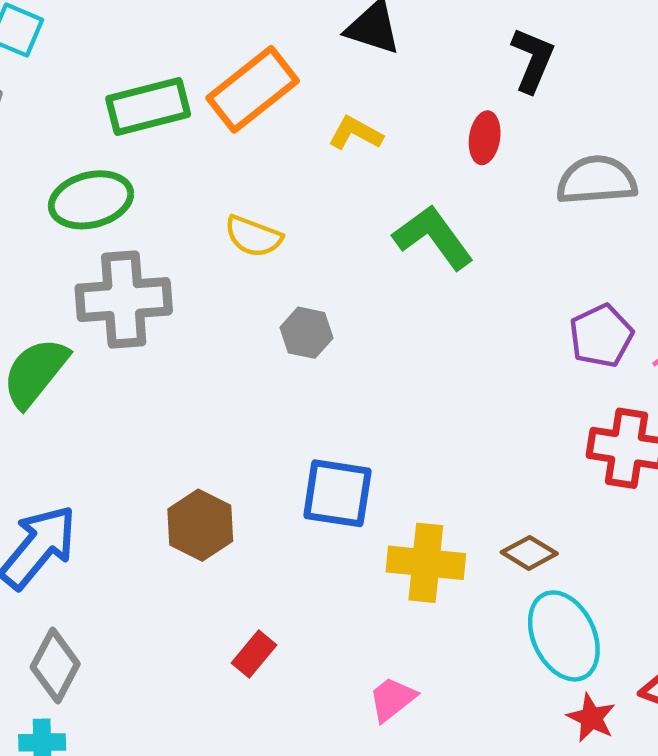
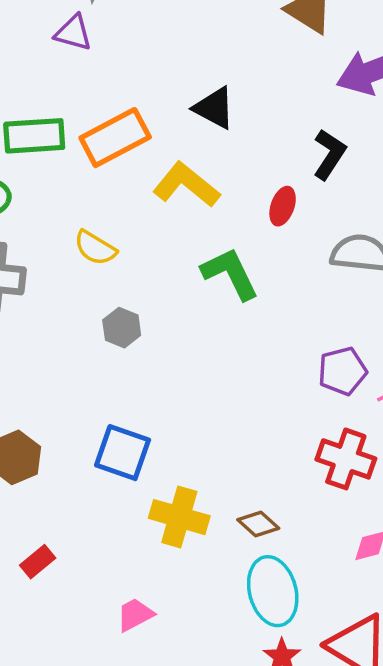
yellow L-shape: (356, 133) -> (186, 185), size x1.6

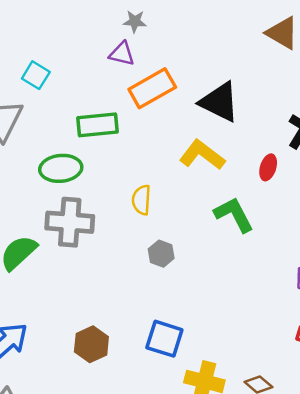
black triangle: (214, 108) -> (219, 102), size x1.4
orange rectangle: (115, 138) -> (152, 88), moved
yellow semicircle: (95, 248) -> (141, 200), turned 64

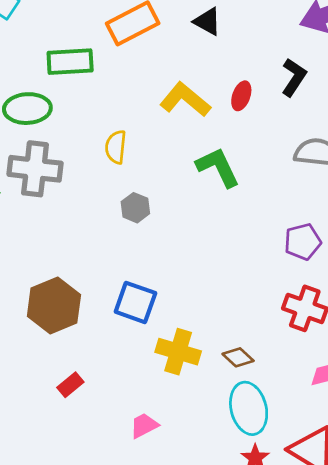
black triangle: (219, 102) -> (207, 21), moved, size x0.6
red ellipse: (268, 167) -> (241, 96), moved
brown hexagon: (91, 344) -> (54, 305), size x1.4

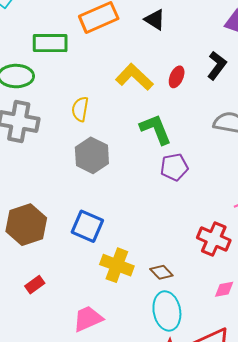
gray hexagon: (135, 208) -> (92, 155), size x1.6
purple pentagon: (303, 242) -> (174, 167), moved
pink trapezoid: (144, 425) -> (88, 319), size x1.4

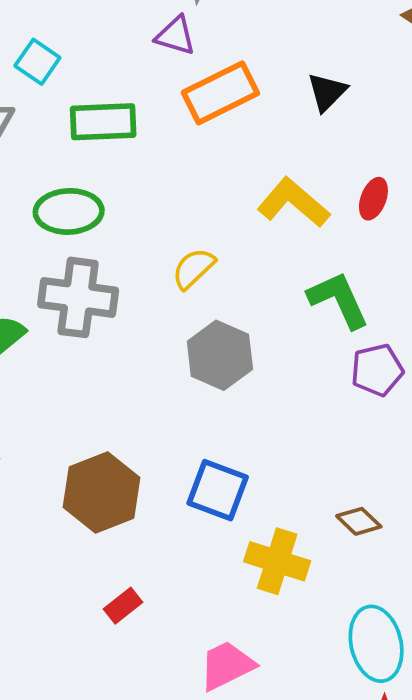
black triangle: (155, 20) -> (327, 92), turned 45
green rectangle: (50, 43) -> (103, 122), moved
yellow semicircle: (80, 109) -> (193, 268), turned 40
brown diamond: (161, 272) -> (359, 521), moved

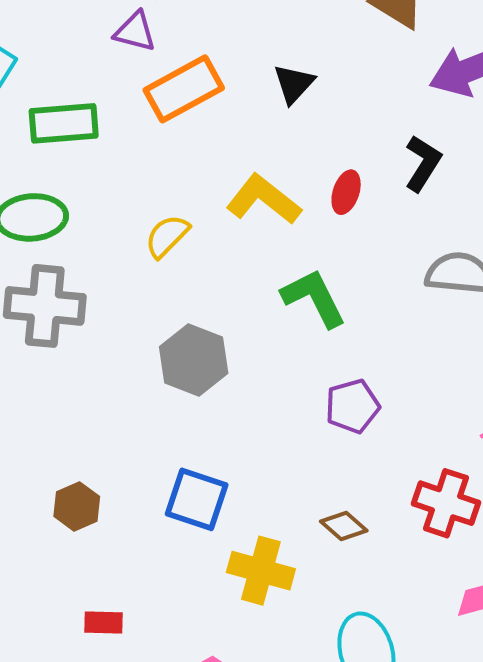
yellow semicircle: (193, 268) -> (167, 236), moved
purple pentagon: (377, 370) -> (352, 406), moved
brown hexagon: (102, 492) -> (77, 506), size x0.6
red rectangle: (123, 606) -> (103, 623), turned 42

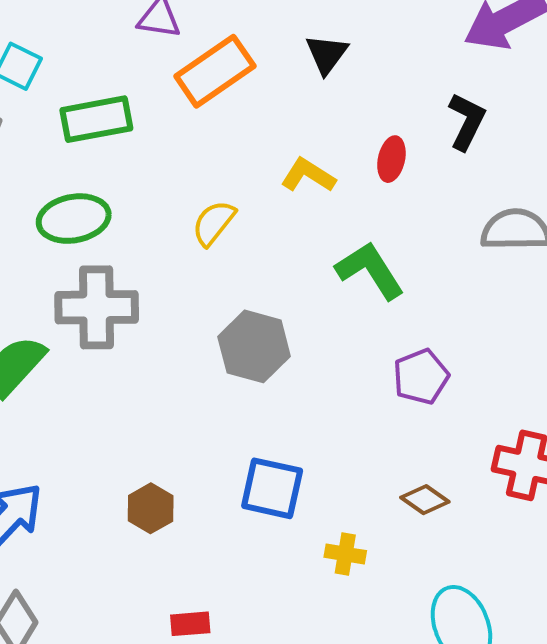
yellow L-shape: (264, 199) -> (308, 175), size x0.7
yellow cross: (261, 571) -> (345, 554), size x0.6

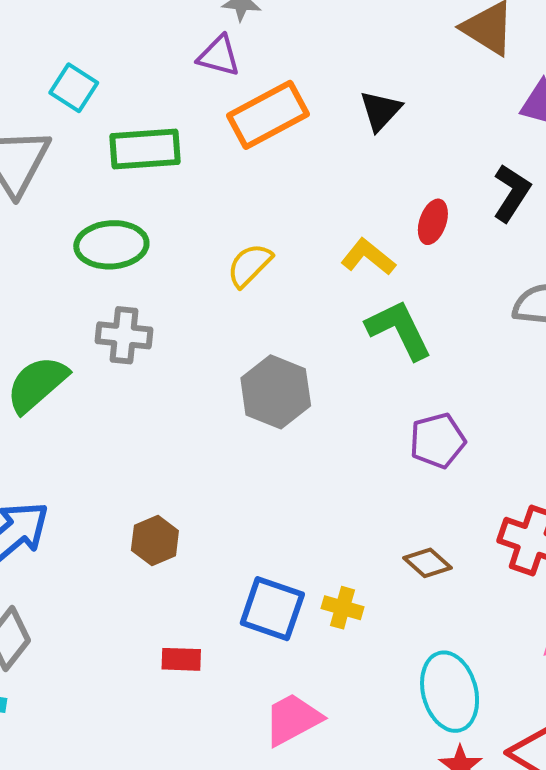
yellow L-shape: (308, 175) -> (368, 257), moved
gray cross: (97, 307) -> (124, 335), size x0.7
blue square: (272, 488) -> (272, 609), moved

